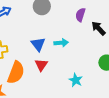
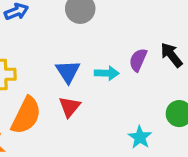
purple semicircle: (80, 15) -> (138, 60), moved
cyan star: (76, 80) -> (140, 137), moved

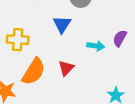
blue triangle: (68, 72) -> (62, 24), moved

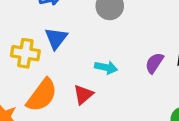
blue triangle: (62, 24) -> (56, 38), moved
cyan arrow: (96, 46) -> (106, 67), moved

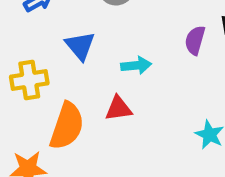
blue triangle: (56, 38) -> (80, 46), moved
red triangle: (83, 95) -> (119, 109), turned 50

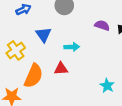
purple semicircle: (195, 40) -> (102, 25), moved, turned 88
yellow cross: (29, 80) -> (16, 50), turned -30

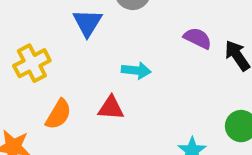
blue triangle: (43, 35) -> (87, 23), moved
orange semicircle: (33, 76) -> (58, 114), size x0.7

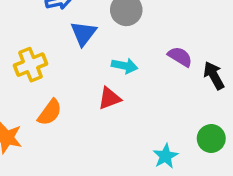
cyan arrow: (136, 70) -> (125, 66), moved
red triangle: (111, 108) -> (109, 98), moved, turned -30

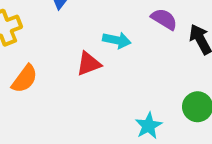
cyan arrow: (125, 66) -> (117, 40), moved

